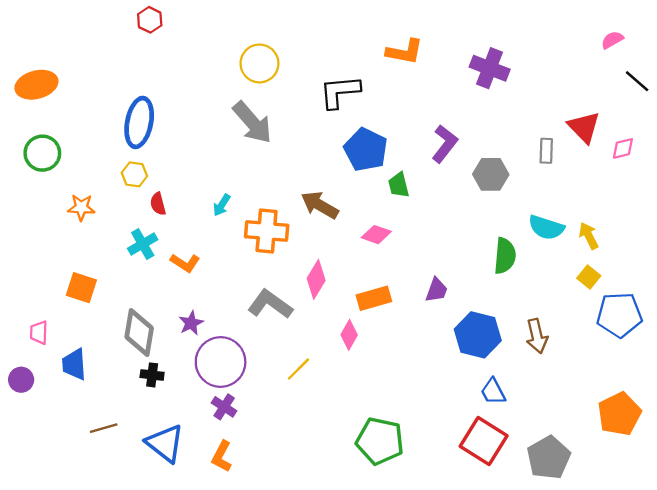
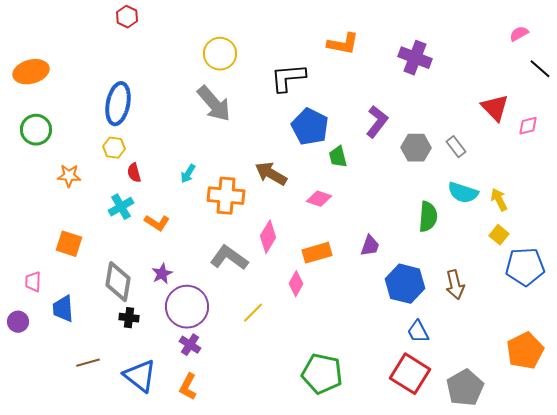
gray rectangle: (546, 151) -> (456, 147), moved, turned -40

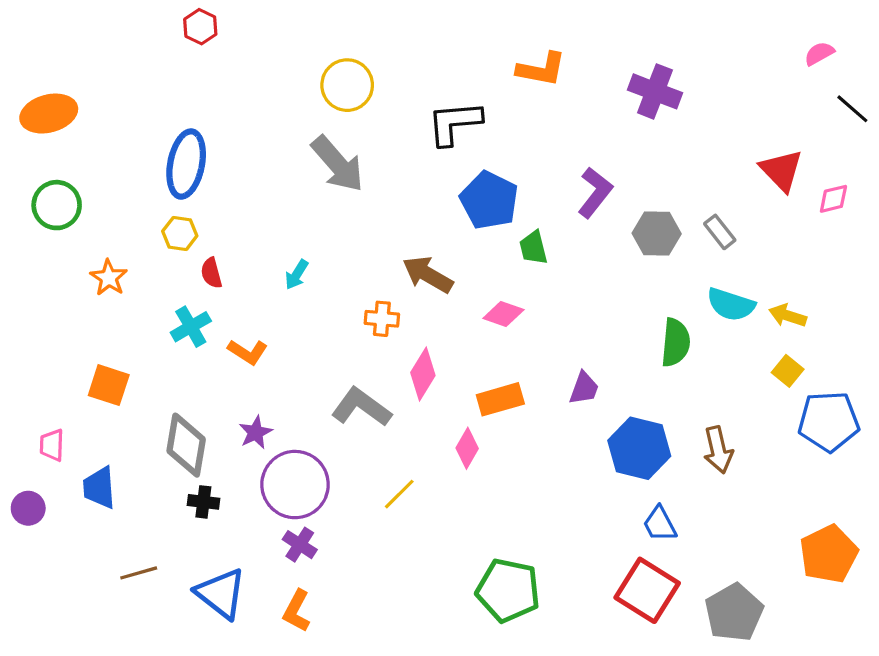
orange star: (69, 176) -> (109, 278), turned 30
orange cross: (226, 196) -> (382, 319), moved, size x0.6
yellow arrow: (499, 200) -> (788, 316), turned -45

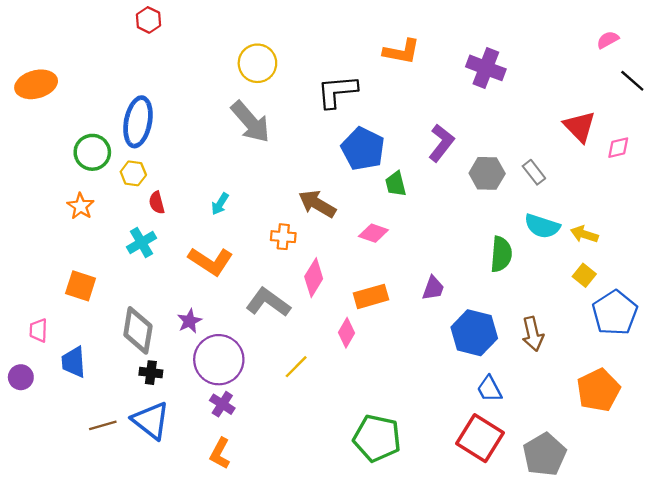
green circle: (57, 205) -> (92, 152), moved
orange L-shape: (248, 352) -> (211, 261), moved, size x1.5
blue pentagon: (829, 421) -> (615, 313), turned -30
orange pentagon: (829, 554) -> (598, 390), moved
blue triangle: (221, 593) -> (151, 421), moved

